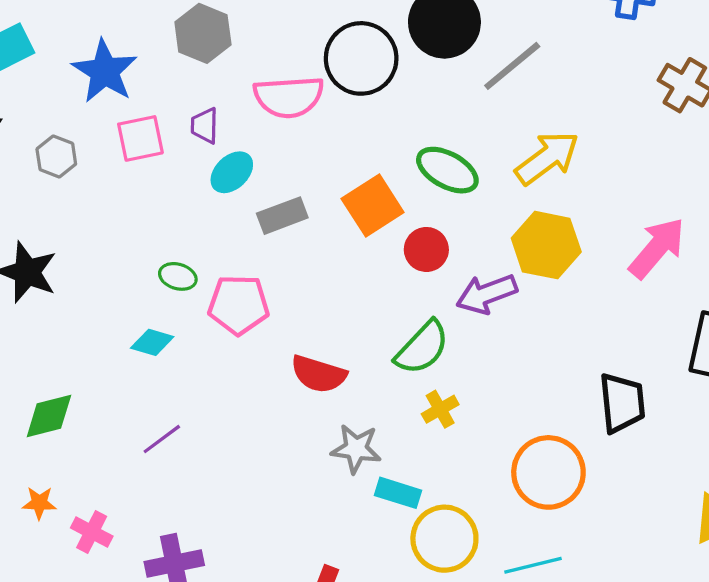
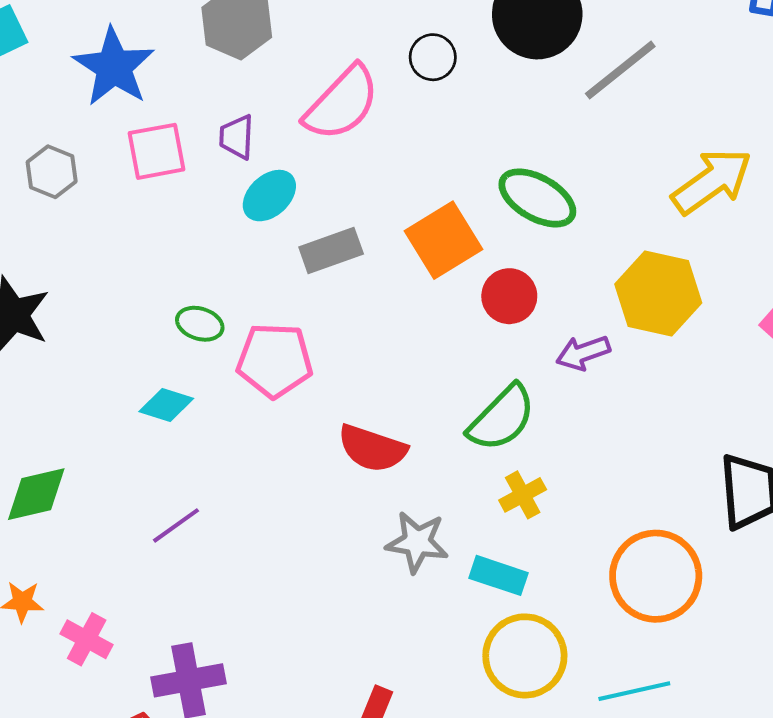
black circle: (361, 58) -> (433, 57), size x0.5
pink semicircle: (289, 97) -> (342, 103), turned -44
yellow arrow: (547, 158) -> (712, 181), moved
purple arrow: (487, 294) -> (583, 353), size x0.7
cyan rectangle: (398, 493) -> (498, 575), moved

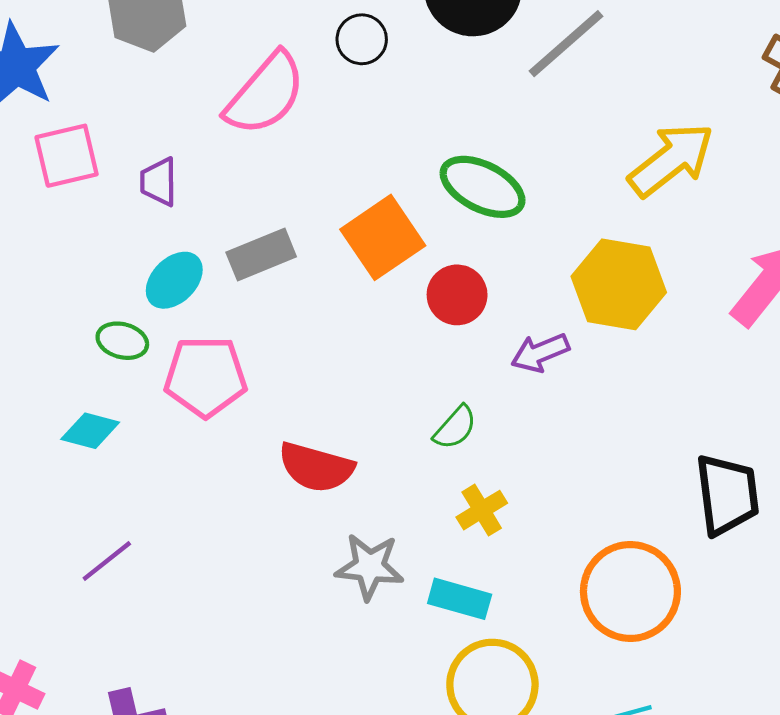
purple trapezoid: (237, 137) -> (159, 182), moved
cyan ellipse: (269, 196) -> (174, 280), moved
green semicircle: (502, 418) -> (455, 428), size x0.6

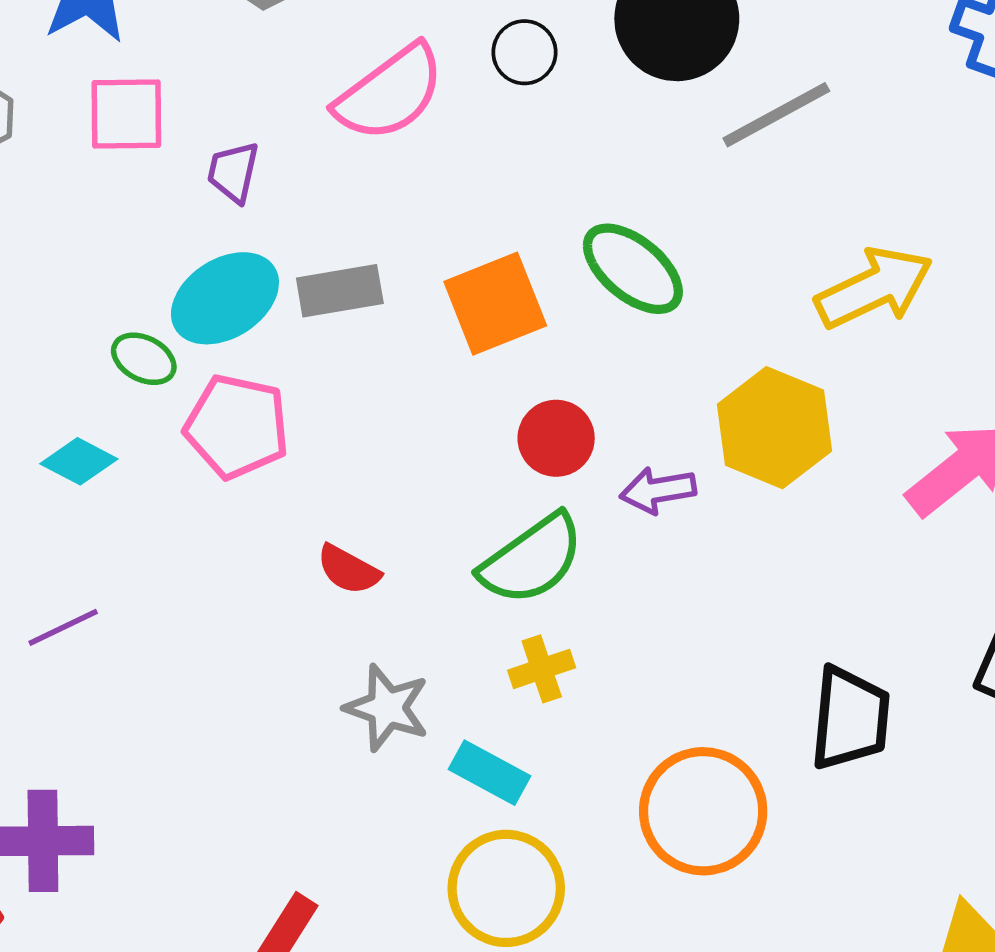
cyan ellipse: (174, 280) -> (225, 298), size x1.4
red circle: (457, 295) -> (556, 438), moved
green semicircle: (455, 428) -> (532, 559), size x1.8
red semicircle: (316, 467) -> (348, 570), size x0.7

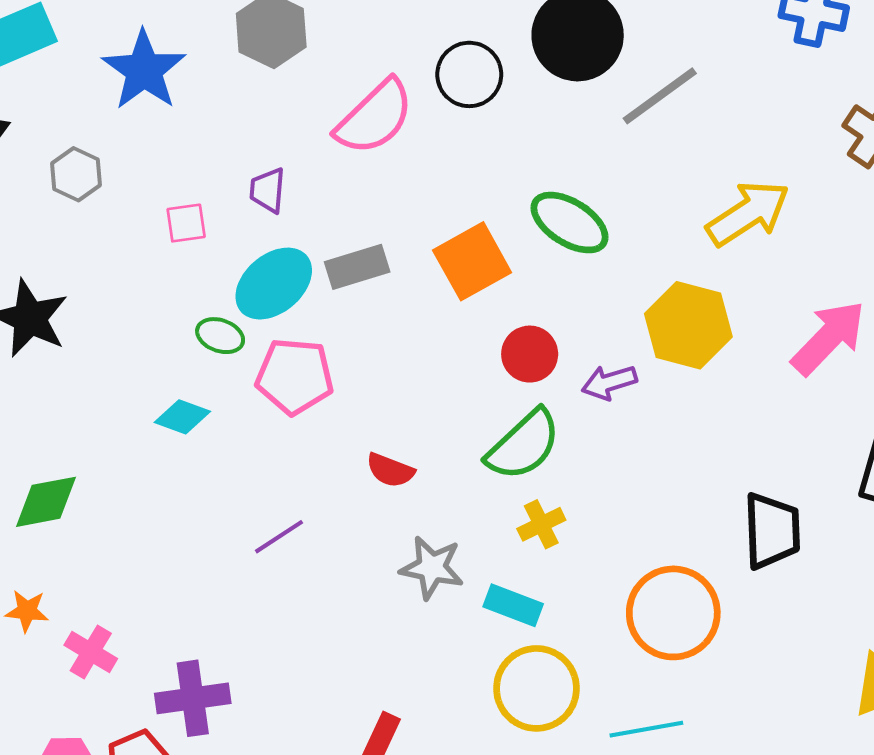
black circle: (524, 52) -> (469, 74), size x1.4
pink square: (126, 114) -> (186, 223), moved, size x0.7
purple line: (63, 627) -> (279, 537), moved

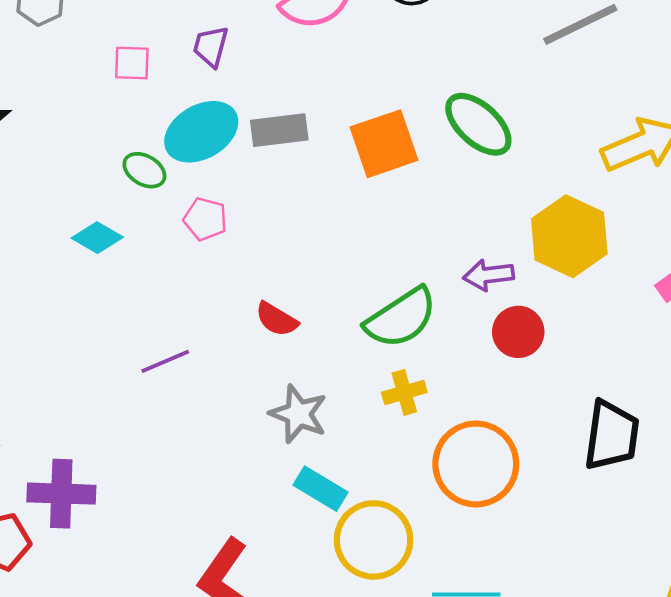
red circle: (530, 354) -> (518, 332), moved
pink pentagon: (295, 376) -> (205, 219), size x0.6
cyan rectangle: (513, 605) -> (321, 489), moved
orange circle: (673, 613) -> (476, 464), moved

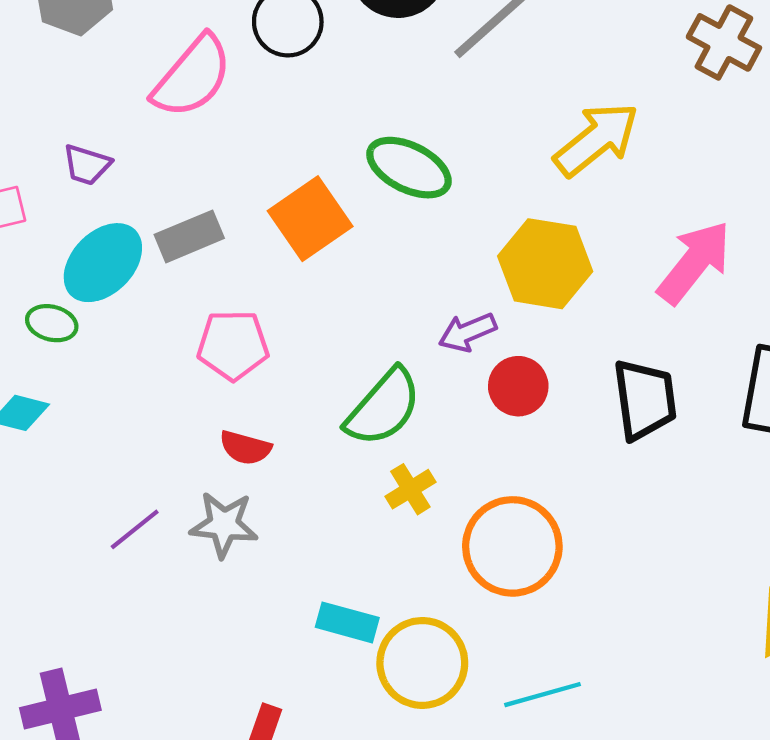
purple trapezoid: (211, 46) -> (87, 165), turned -72
pink pentagon: (205, 219) -> (233, 345), moved, size x1.4
gray star: (298, 414) -> (224, 525), moved
black trapezoid: (612, 435) -> (645, 400), moved

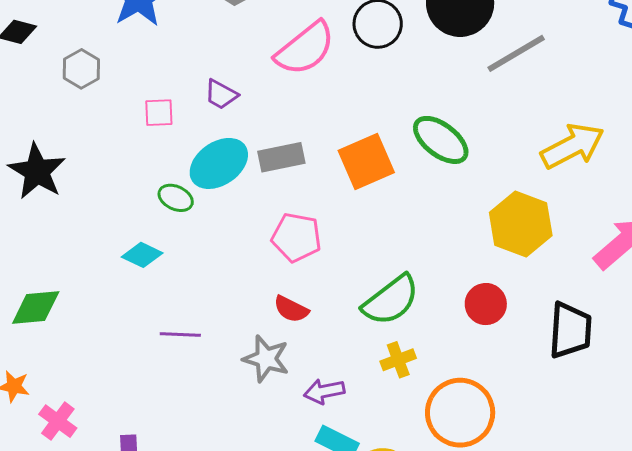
purple arrow: (467, 332) -> (324, 391), moved
purple line: (135, 529) -> (180, 334), moved, turned 30

